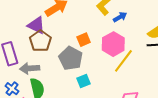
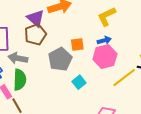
blue arrow: (120, 17) -> (104, 40), moved
yellow line: (123, 61) -> (124, 78), moved
cyan square: (84, 81) -> (79, 82), moved, turned -32

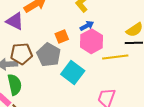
brown pentagon: (35, 34) -> (21, 54), moved, turned 30
yellow line: (124, 78) -> (115, 57), turned 45
cyan square: (79, 82) -> (73, 72), size x1.6

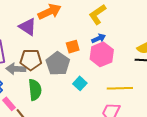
yellow line: (115, 57) -> (120, 88), moved
cyan square: (73, 72) -> (80, 83), size x0.6
green semicircle: (15, 85) -> (35, 90), moved

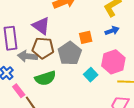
purple triangle: (28, 27) -> (41, 26), moved
pink hexagon: (102, 54) -> (113, 62), moved
green semicircle: (35, 90) -> (45, 78), turned 75

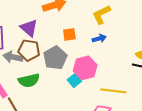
orange square: (86, 37) -> (69, 34), moved
pink hexagon: (113, 62) -> (85, 68), moved

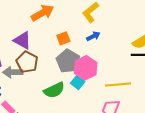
brown pentagon: (29, 50) -> (27, 62), turned 30
gray pentagon: (55, 58) -> (68, 61), moved
green semicircle: (29, 80) -> (54, 90), moved

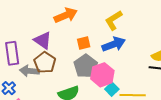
blue arrow: (93, 36) -> (114, 44), size x1.6
cyan square: (78, 82) -> (112, 89), moved

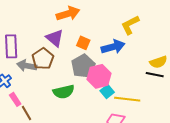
yellow L-shape: (114, 20) -> (130, 25), moved
purple triangle: (43, 40) -> (55, 38), moved
orange square: (84, 43) -> (83, 43), turned 32

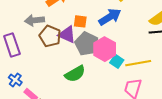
purple triangle: (55, 38) -> (67, 35), moved
brown pentagon: (43, 59) -> (50, 36), moved
gray arrow: (27, 66) -> (34, 20), moved

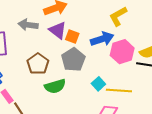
purple triangle: (67, 35) -> (58, 30), moved
brown pentagon: (50, 36) -> (38, 64), moved
pink hexagon: (105, 49) -> (122, 52), moved

